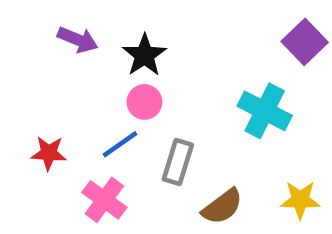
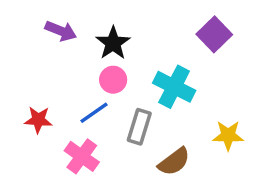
purple square: (305, 42) -> (214, 34), moved
cyan cross: (265, 111) -> (174, 87), moved
yellow star: (300, 200) -> (228, 135), moved

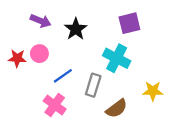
purple square: (214, 34) -> (129, 23), moved, turned 30
pink circle: (113, 80) -> (39, 54), moved
red star: (38, 120) -> (17, 58), moved

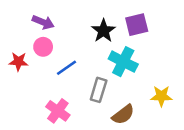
black star: (76, 29) -> (103, 31), moved
pink circle: (39, 54) -> (43, 47), moved
blue line: (63, 76) -> (67, 68), moved

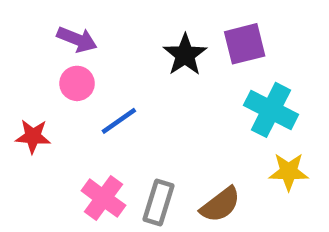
red star: (18, 62) -> (33, 136), moved
cyan cross: (123, 62) -> (271, 110), moved
gray rectangle: (99, 90) -> (159, 202), moved

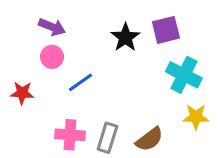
pink cross: (103, 198) -> (70, 135), turned -32

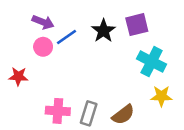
blue line: (80, 82) -> (66, 37), moved

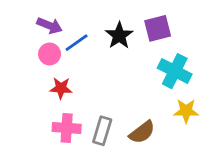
red star: (18, 76) -> (61, 88), moved

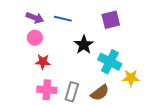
black star: (119, 36) -> (84, 45), moved
blue line: (77, 43) -> (63, 19), moved, turned 48
cyan cross: (175, 71) -> (110, 62), moved

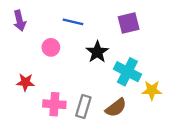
purple arrow: (35, 18) -> (20, 21), moved, turned 54
pink circle: (35, 38) -> (51, 47), moved
red star: (43, 62) -> (25, 82), moved

